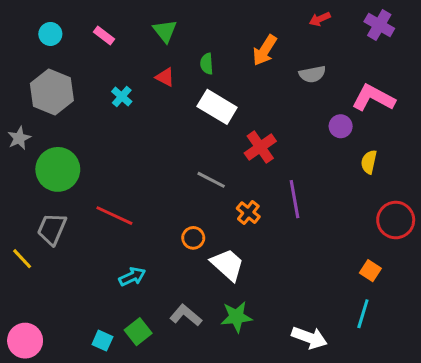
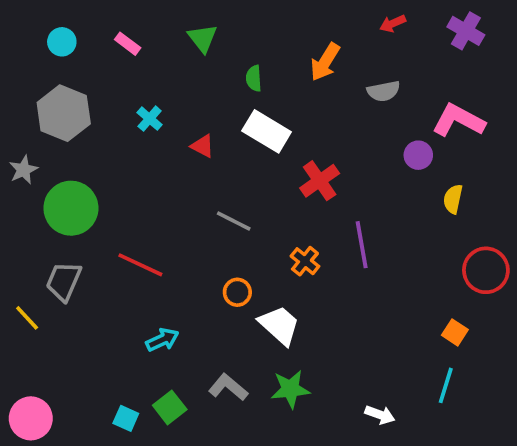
red triangle: (165, 77) -> (203, 146), moved
gray line: (211, 180) -> (234, 221), moved
white arrow: (309, 338) -> (380, 415), size x0.7

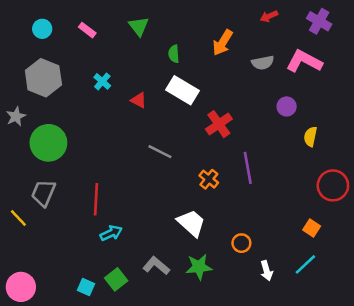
pink L-shape: (458, 120) -> (304, 61), moved
red line: (140, 265) -> (96, 199), moved, turned 68
orange circle: (237, 292) -> (241, 243), moved
cyan line: (446, 385) -> (305, 264), turned 30
white arrow: (380, 415) -> (266, 271), moved, turned 54

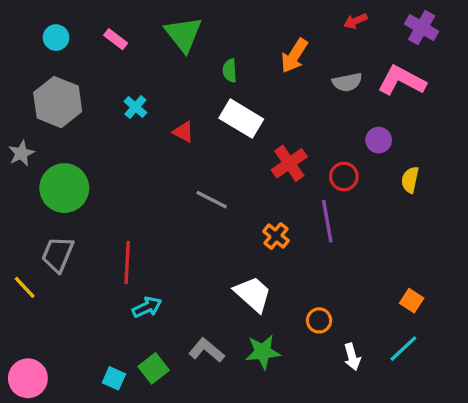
green triangle: (139, 26) -> (183, 34), size x1.4
red circle: (333, 185) -> (344, 176), moved, size x0.7

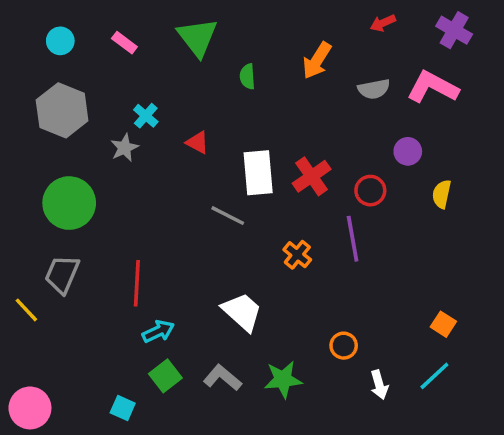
white rectangle: (241, 119) -> (258, 173), moved, turned 54
gray star: (21, 153) -> (124, 148), moved
white trapezoid: (253, 294) -> (242, 312), moved
green square: (154, 368) -> (165, 376), moved

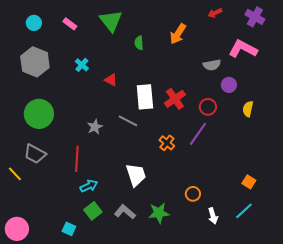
gray semicircle: (374, 89) -> (212, 65), moved
gray star: (124, 148) -> (95, 127), moved
purple line: (353, 239) -> (198, 134), turned 45
gray trapezoid: (62, 274) -> (35, 154), turned -85
white trapezoid: (242, 312) -> (136, 175), turned 30

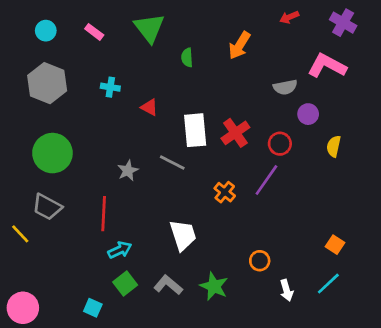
cyan cross: (82, 65) -> (110, 87), turned -32
green star: (159, 213) -> (214, 286), turned 30

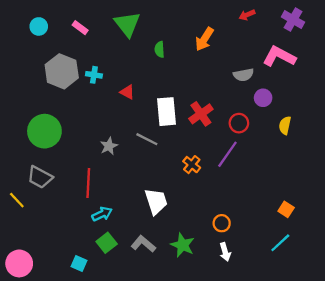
gray hexagon: (47, 83) -> (62, 71), moved
white arrow: (287, 290) -> (225, 252), moved

